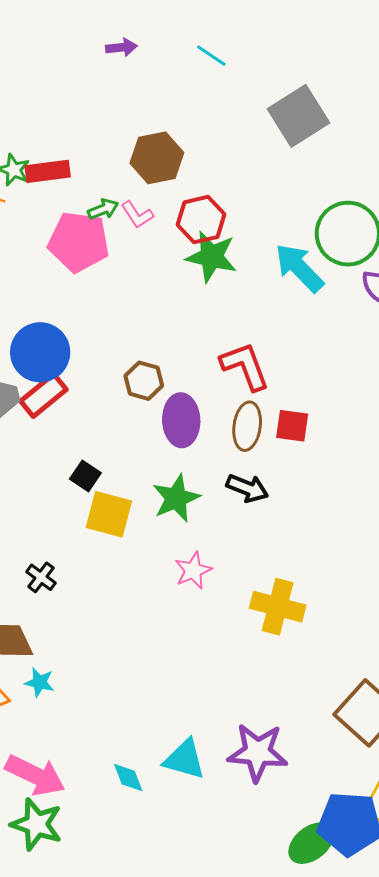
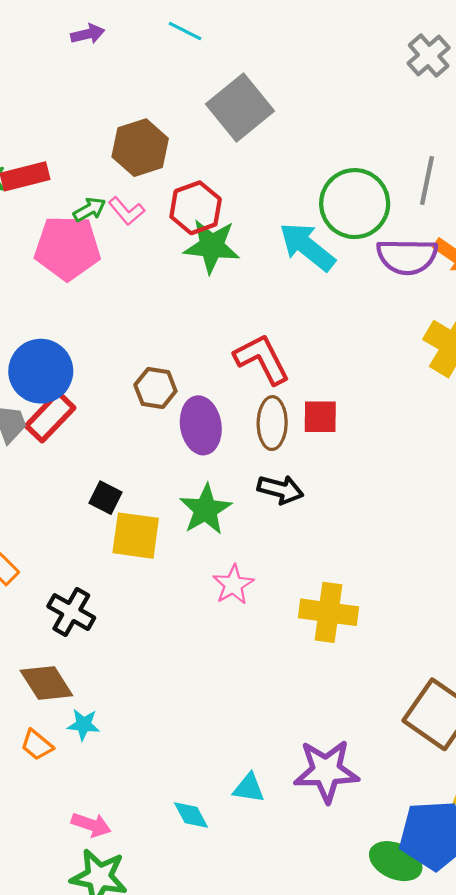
gray square: (298, 116) -> (240, 107), moved
black cross: (41, 577) -> (71, 612), size x1.4
cyan triangle: (184, 759) -> (249, 788), size x0.7
pink arrow: (35, 775) -> (91, 825), size x0.6
green ellipse: (311, 843) -> (396, 861), turned 69

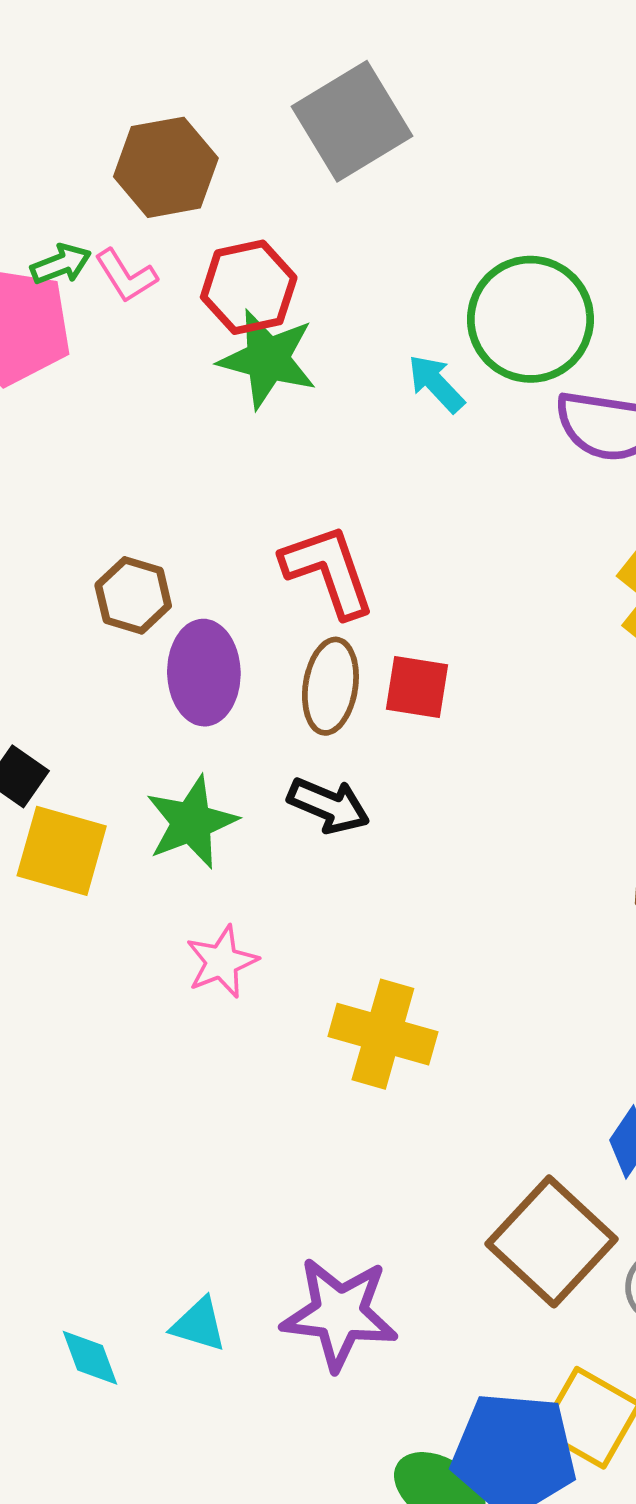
cyan arrow: (307, 247) -> (436, 384), size x0.6

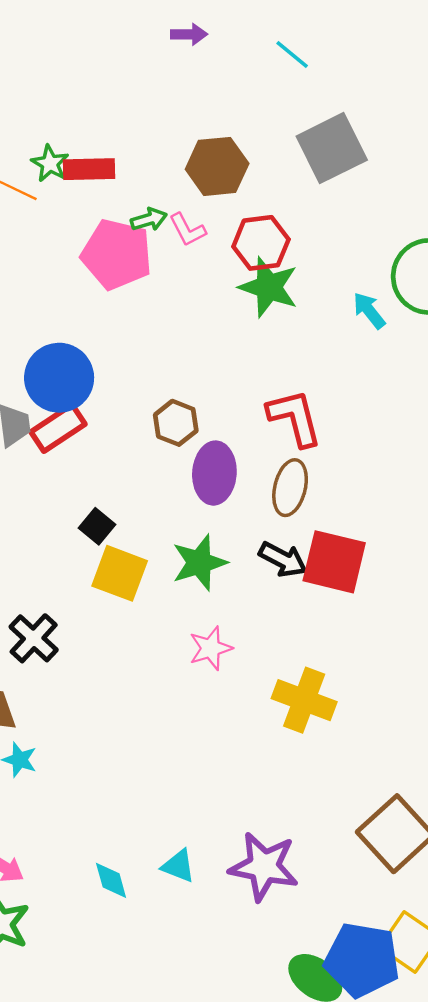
red square: (417, 687) -> (334, 562), moved, size x1.6

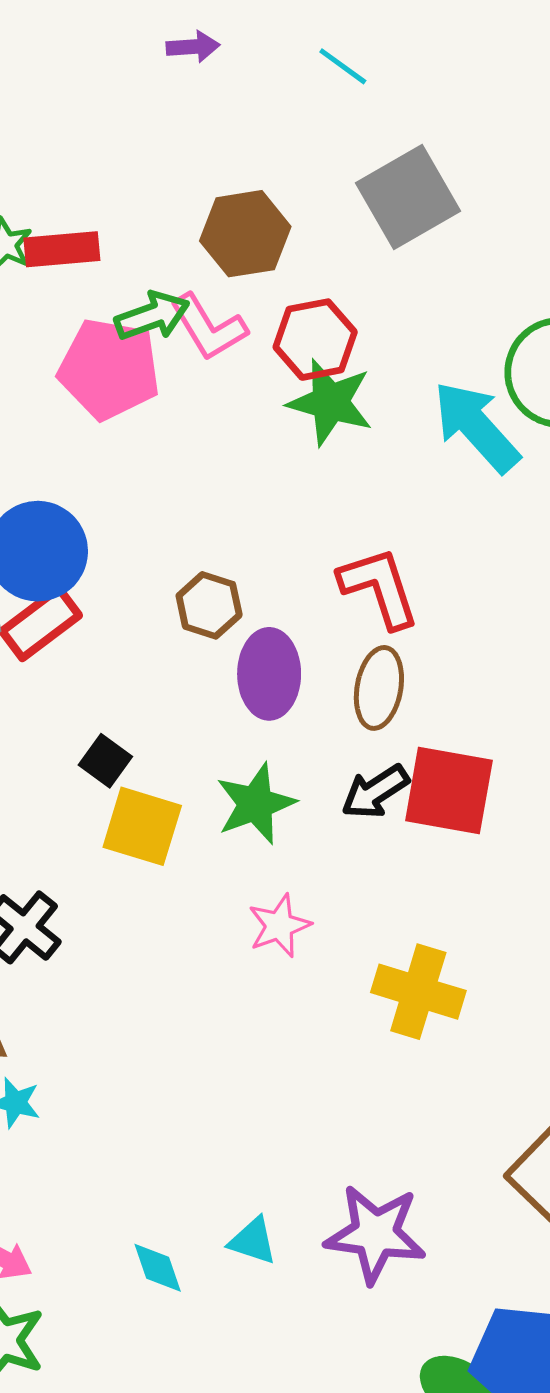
green arrow: (149, 219) -> (152, 316), size x1.4
pink L-shape: (188, 230) -> (209, 327), size x1.4
cyan arrow: (369, 311) -> (476, 427), size x1.8
black arrow: (283, 559) -> (375, 792), turned 123

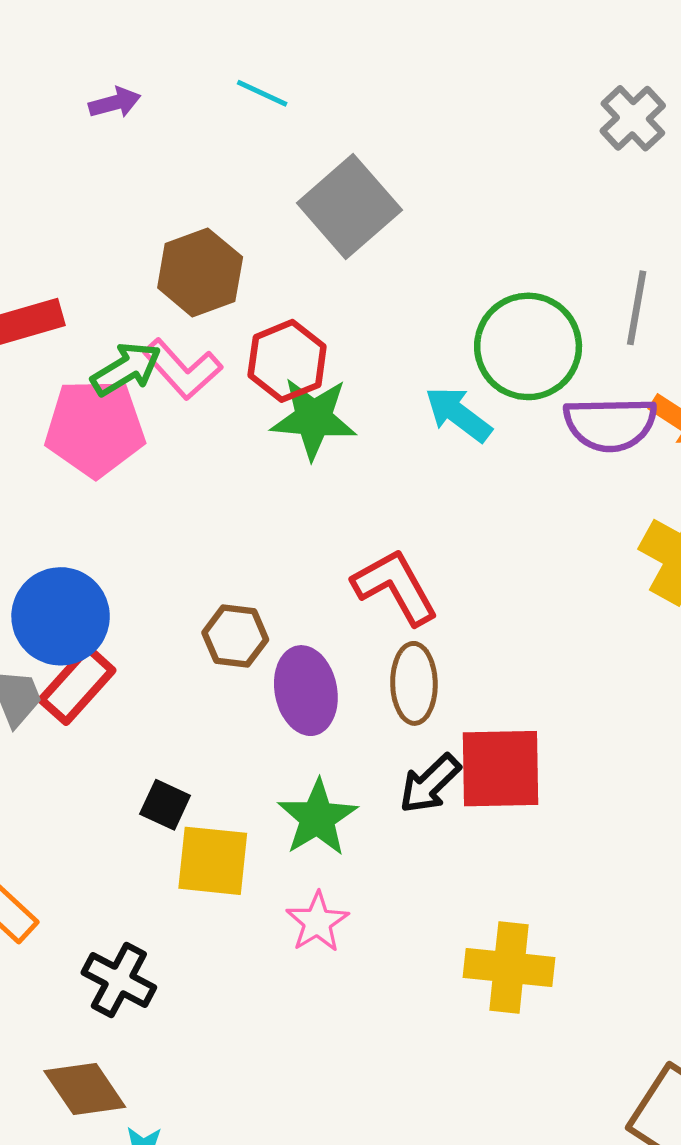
cyan arrow: (476, 427) -> (458, 414), size x0.7
pink star: (279, 926) -> (317, 922), moved

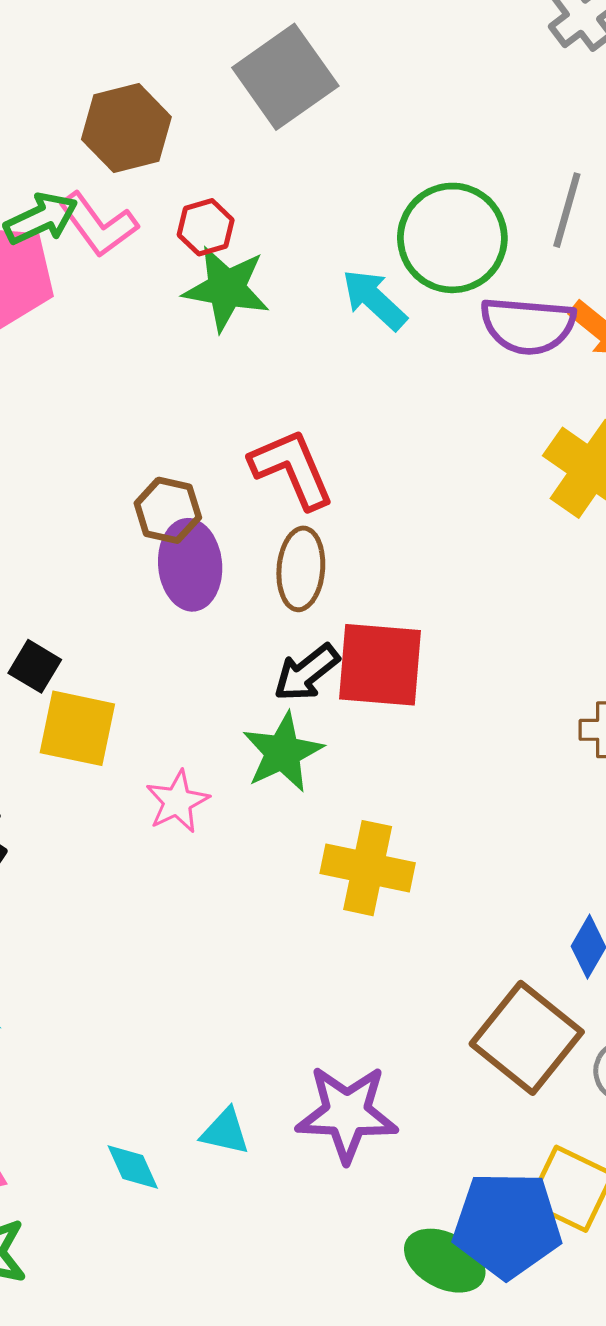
red hexagon: (287, 361) -> (206, 227), size x0.7
brown hexagon: (235, 636) -> (168, 510), moved
green star: (317, 818) -> (283, 752), moved

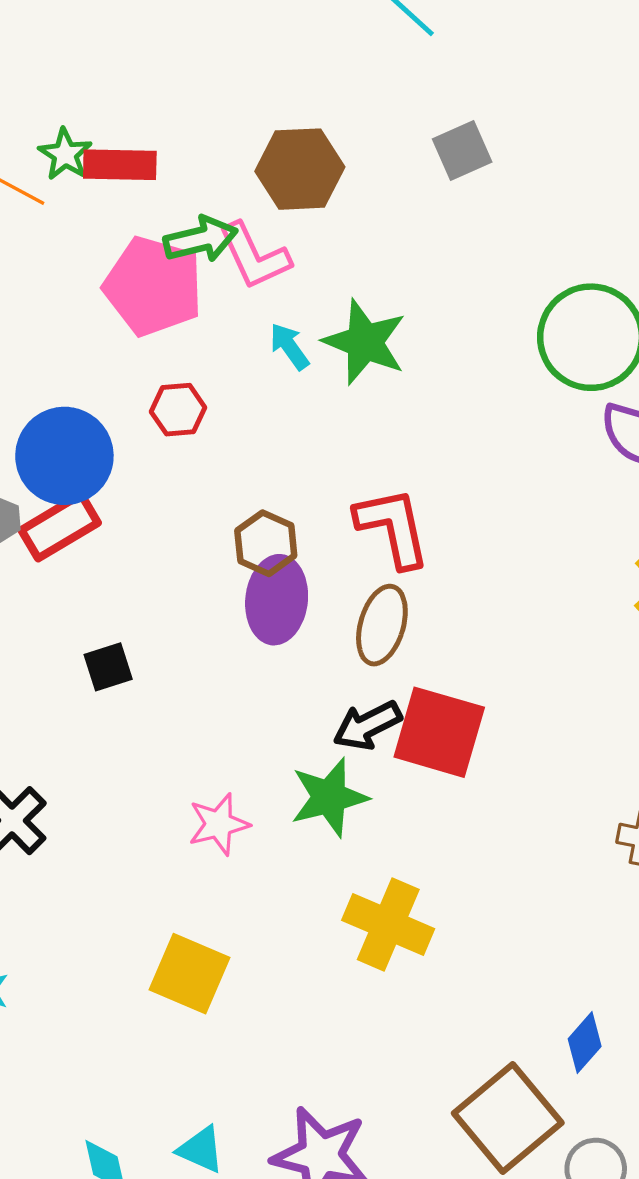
gray square: (285, 77) -> (462, 151), size x0.6
red hexagon: (206, 227) -> (178, 410), moved
cyan arrow: (374, 300) -> (289, 346), moved, size x0.7
black square: (35, 666) -> (108, 667), turned 30
yellow square: (77, 728) -> (189, 974), moved

